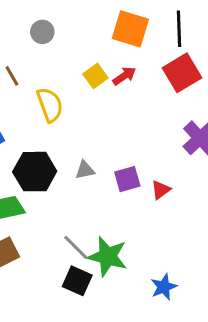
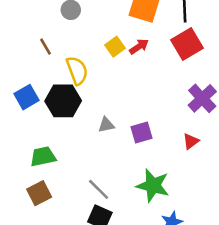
black hexagon: (35, 172) -> (63, 101), moved
red triangle: (161, 190) -> (191, 141), moved
green star: (108, 257) -> (153, 186), moved

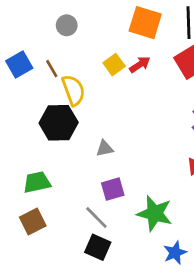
brown line: (45, 47) -> (52, 69), moved
blue square: (27, 97) -> (19, 65), moved
purple square: (142, 132) -> (113, 189), moved

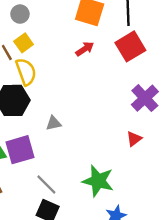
yellow square: (114, 65) -> (24, 43), moved
purple square: (113, 189) -> (20, 150), moved, size x1.4

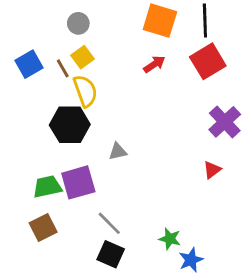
green star: (98, 181) -> (170, 239), moved, size x0.6

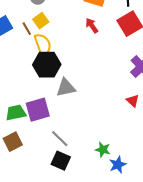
red arrow: (154, 64) -> (92, 26), turned -91
black hexagon: (70, 125) -> (47, 65), moved
gray triangle: (118, 151) -> (66, 88), size x1.5
red triangle: (212, 170) -> (133, 101), turned -40

